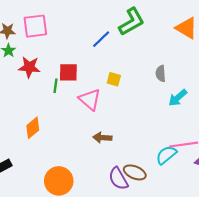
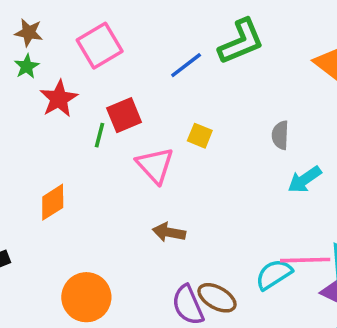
pink square: (35, 26) -> (100, 46), moved, turned -30
red star: (29, 67) -> (59, 99), turned 30
red square: (68, 72) -> (124, 115), turned -30

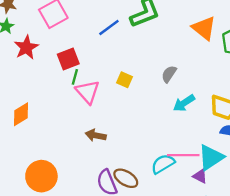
green line: (100, 135) -> (75, 77), moved
gray semicircle: (280, 135) -> (169, 74), turned 30
yellow square: (200, 136) -> (124, 80), moved

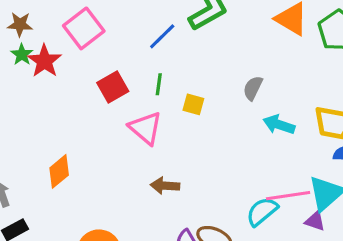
red star: (26, 47) -> (44, 61), moved
green line: (75, 77) -> (159, 84), moved
cyan arrow: (184, 103) -> (279, 125), turned 60

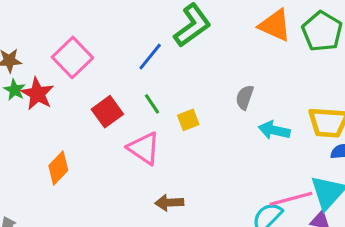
green line: (159, 84) -> (152, 104), turned -35
yellow square: (193, 104) -> (188, 120), turned -30
orange diamond: (59, 171) -> (58, 168), moved

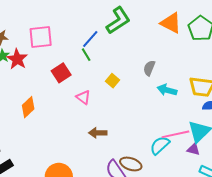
pink square: (72, 57) -> (41, 37), turned 35
green line: (152, 104) -> (86, 55), moved
yellow square: (188, 120) -> (112, 81), turned -32
pink triangle: (144, 148) -> (83, 97), size x0.7

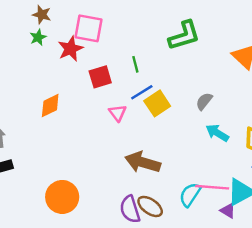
blue line: (90, 39) -> (142, 92), moved
red star: (17, 59) -> (70, 49), moved
yellow square: (112, 81) -> (157, 103), size x1.5
brown arrow: (98, 133) -> (143, 162), moved, size x1.6
cyan semicircle: (160, 145) -> (190, 195), turned -30

